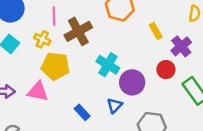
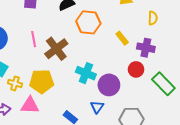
yellow cross: (42, 39) -> (15, 83), moved
purple cross: (181, 46) -> (146, 48), turned -30

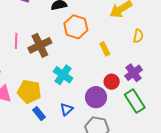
pink line: (34, 39) -> (16, 41), moved
purple cross: (146, 48) -> (134, 73), moved, turned 30
yellow pentagon: (42, 81) -> (29, 92), moved
purple circle: (109, 85) -> (96, 97), moved

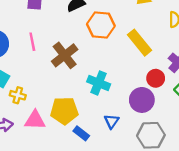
pink line: (16, 41) -> (32, 42), moved
yellow rectangle: (105, 49) -> (140, 43), size x1.6

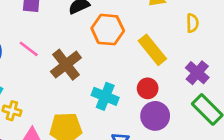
pink line: (32, 42) -> (29, 49), turned -42
red circle: (156, 78) -> (148, 88), moved

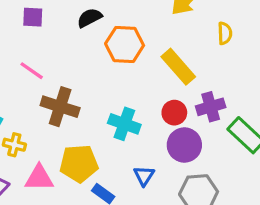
brown cross: (66, 65) -> (60, 107), moved, turned -32
purple cross: (197, 73) -> (211, 107), moved, turned 35

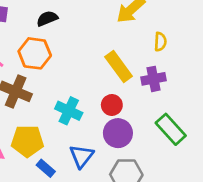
orange hexagon: (125, 44) -> (35, 53), moved
purple cross: (211, 107) -> (153, 79), moved
blue triangle: (144, 176) -> (81, 156), size x1.4

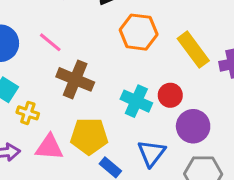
orange hexagon: (35, 53) -> (139, 32), moved
red circle: (112, 105) -> (170, 95), moved

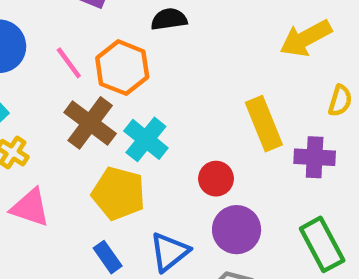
orange hexagon: (139, 32) -> (122, 68), moved
cyan cross: (136, 101) -> (146, 139), moved
yellow pentagon: (89, 136) -> (119, 193), moved

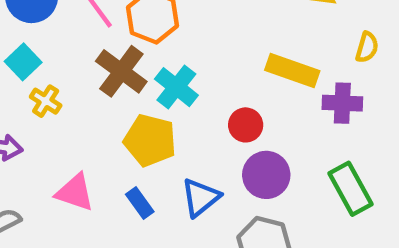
yellow rectangle: (264, 124) -> (292, 71), turned -48
pink triangle: (30, 208) -> (75, 192), moved

